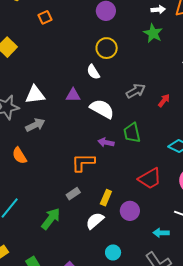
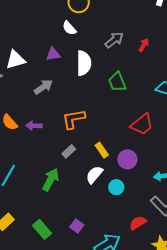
white semicircle: (102, 109) -> (84, 63), turned 70
gray arrow: (35, 125) -> (43, 87), moved
purple arrow: (106, 142) -> (34, 126), moved
yellow rectangle: (106, 198) -> (102, 150), turned -49
cyan circle: (113, 252) -> (116, 187), moved

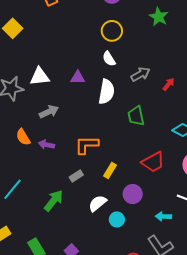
white semicircle: (69, 28) -> (109, 59), moved
gray arrow: (43, 87) -> (49, 112), moved
yellow rectangle: (102, 150) -> (110, 170), moved, turned 56

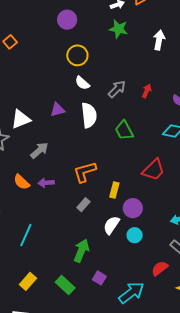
purple circle: (133, 194) -> (133, 208), moved
green arrow: (54, 201) -> (81, 251), moved

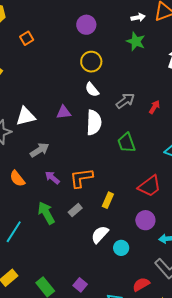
purple arrow: (46, 183) -> (52, 178), moved, turned 35
purple circle: (133, 208) -> (145, 220), moved
green arrow: (81, 251) -> (46, 213), moved, turned -60

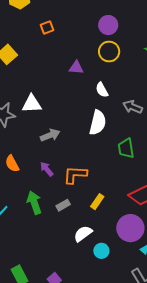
yellow circle: (91, 62) -> (109, 52), moved
gray arrow: (125, 101) -> (133, 107), turned -132
purple triangle: (64, 112) -> (76, 67), moved
gray arrow: (40, 150) -> (50, 135), moved
purple circle: (145, 220) -> (130, 228), size x1.4

